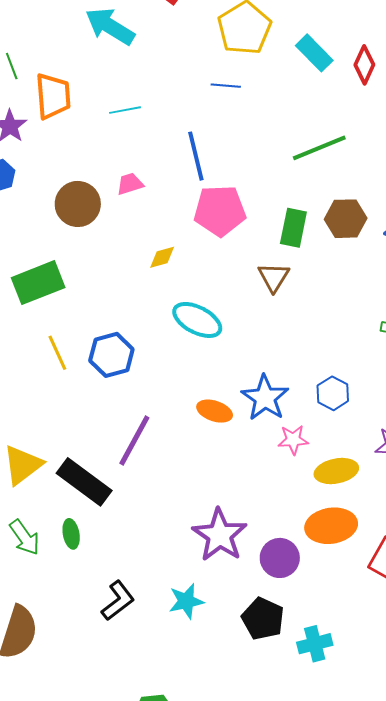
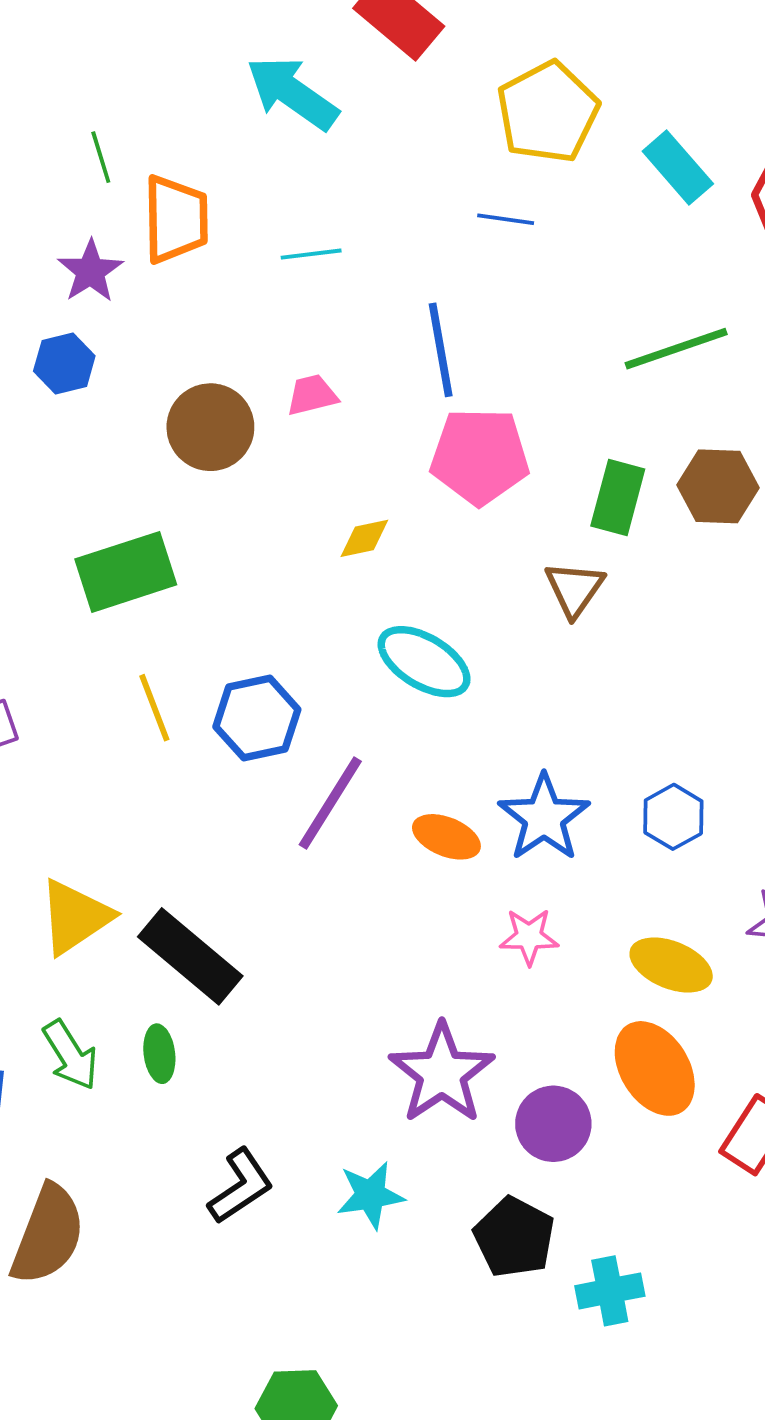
pink star: (293, 440) -> (529, 937), moved
purple line: (134, 441) -> (330, 803), moved
yellow ellipse: (336, 471) -> (671, 965), turned 30
orange ellipse: (331, 526) -> (655, 1068), turned 63

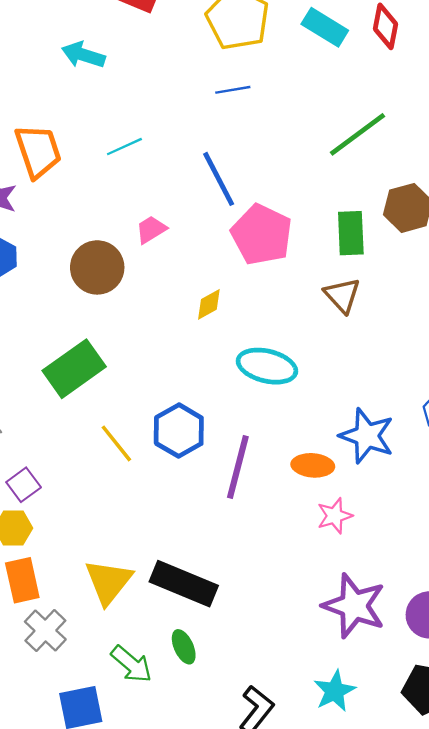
cyan arrow: (292, 93) -> (83, 55), size x0.7
pink pentagon: (480, 456) -> (262, 235), turned -30
pink star: (529, 937) -> (335, 516), moved

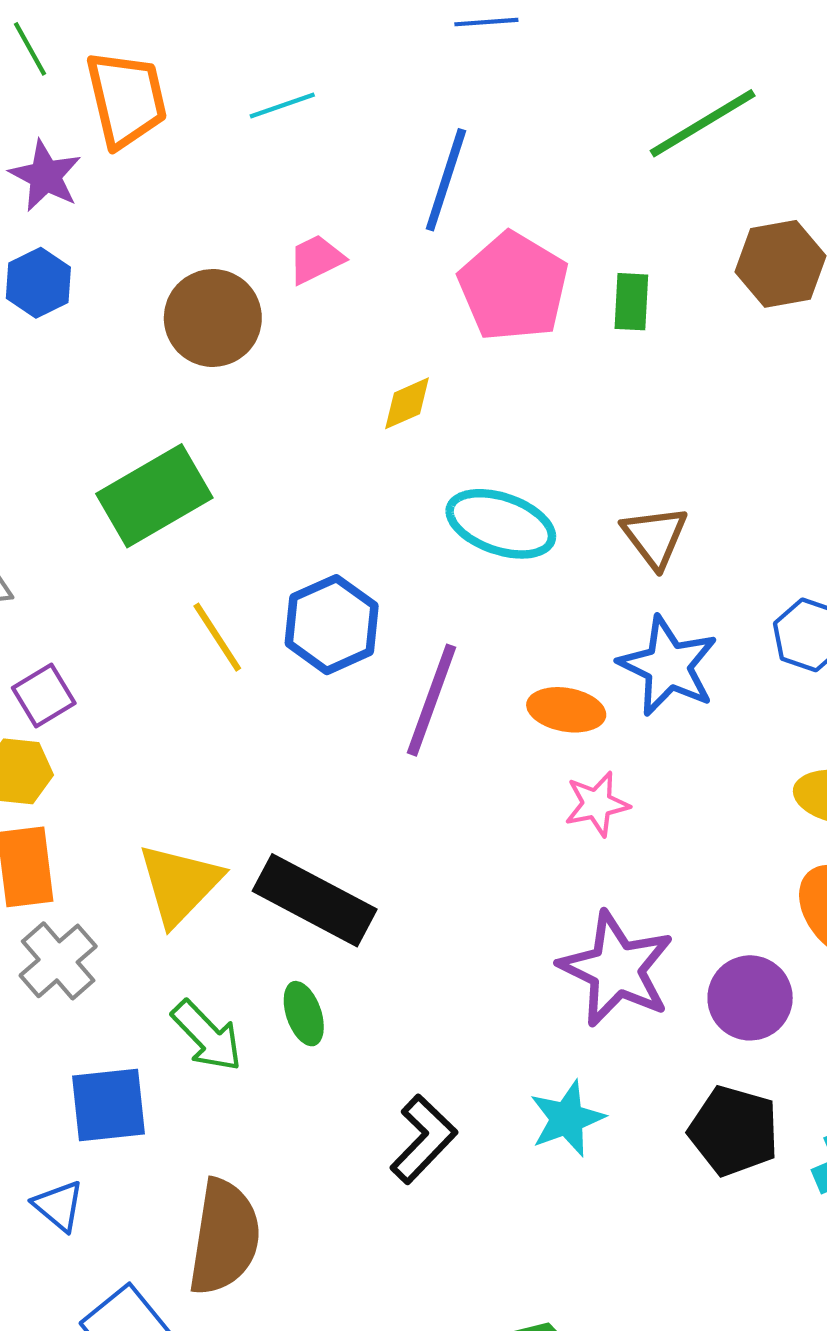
blue line: (219, 179) -> (446, 180), turned 40
green rectangle: (351, 233) -> (631, 302), moved, size x0.7
brown triangle: (342, 295) -> (655, 537), moved

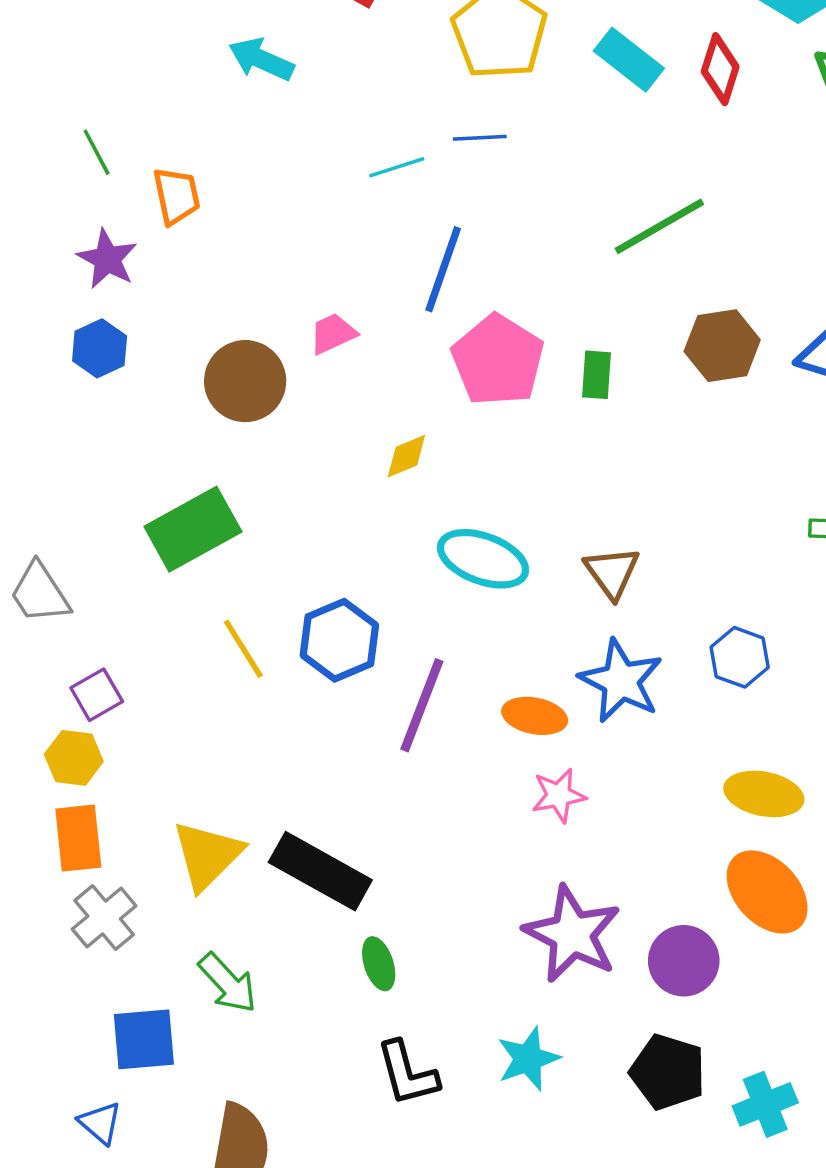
orange trapezoid: (126, 99) -> (177, 196), size x0.7
cyan line: (282, 106) -> (397, 167), moved
green ellipse: (304, 1014) -> (379, 964), moved
black L-shape: (423, 1139) -> (407, 1073), turned 120

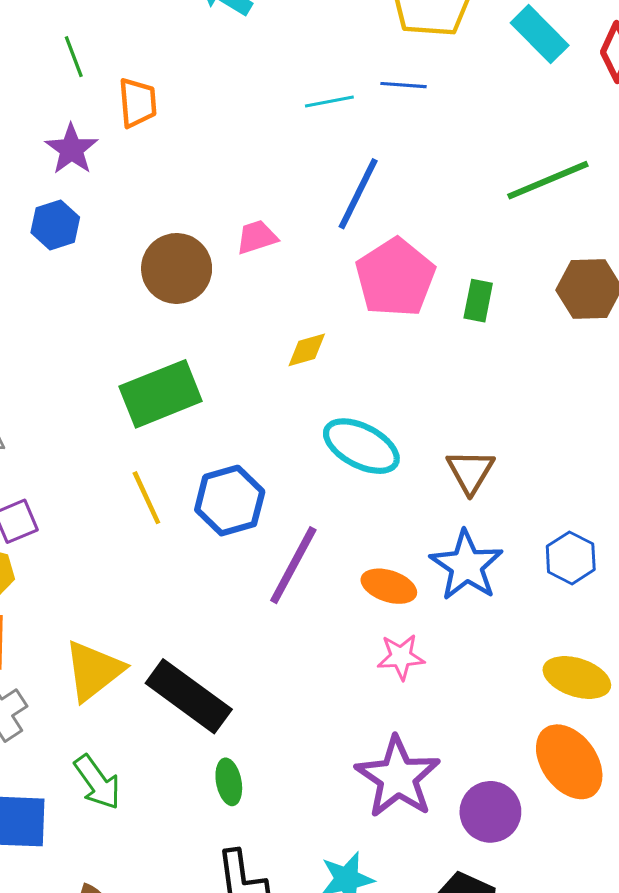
green rectangle: (193, 529) -> (161, 394), moved

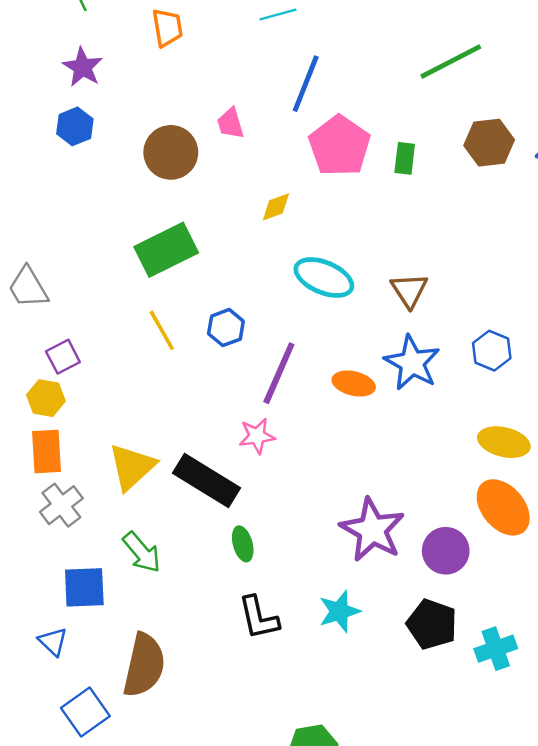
orange trapezoid: (138, 103) -> (167, 28), moved
pink trapezoid: (257, 237) -> (230, 123), turned -84
blue hexagon: (230, 501) -> (226, 328), size x0.7
pink star: (401, 657) -> (257, 436), moved

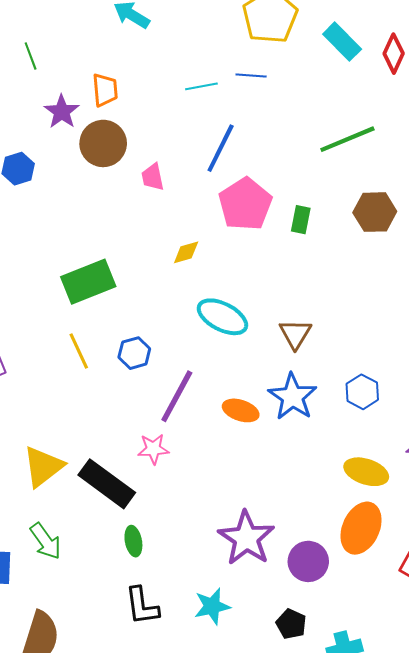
purple star: (83, 67) -> (62, 112), moved
brown circle: (171, 152) -> (103, 143), moved
orange ellipse: (503, 507) -> (361, 528), turned 60
black pentagon: (432, 624) -> (291, 624), size x0.7

